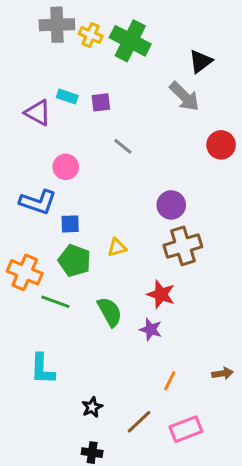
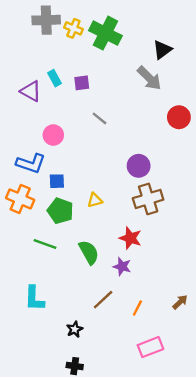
cyan rectangle: (67, 97) -> (54, 78), turned 42
orange cross: (25, 272) -> (20, 199), moved
brown arrow: (223, 373) -> (180, 302), turned -35
brown line: (139, 422) -> (103, 300), moved

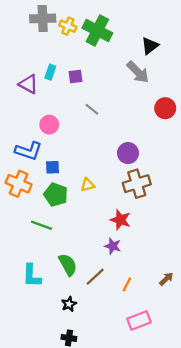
cyan rectangle: (54, 78) -> (50, 72), turned 48
green semicircle: (89, 252) -> (68, 265), moved

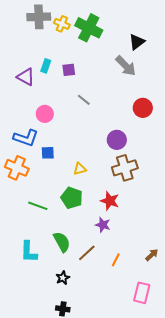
red circle: (165, 108) -> (143, 108), moved
green pentagon: (56, 195) -> (72, 198), moved
pink rectangle: (139, 320) -> (142, 293), moved, turned -55

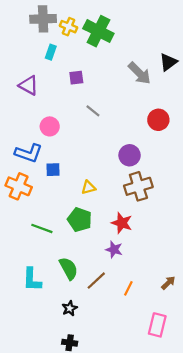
black triangle: (137, 42) -> (168, 62), moved
cyan rectangle: (46, 66) -> (51, 52), moved

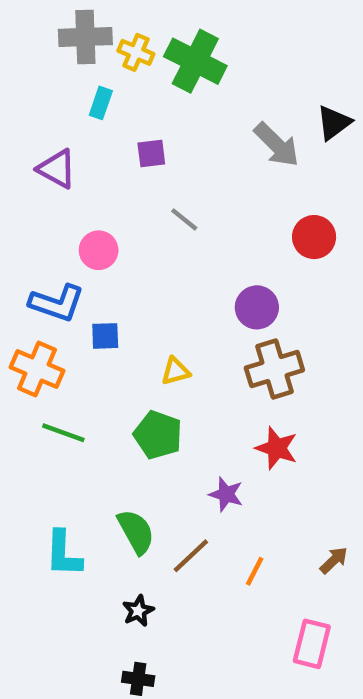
red star: (122, 223) -> (277, 448), moved
green line: (42, 228) -> (63, 433), moved

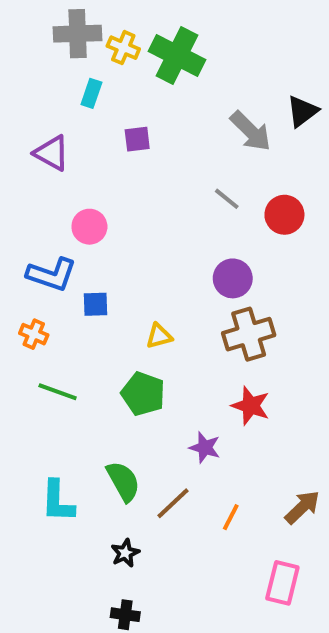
gray line: (184, 219) -> (227, 199), moved
orange cross: (37, 369) -> (34, 334), size x0.6
brown arrow: (334, 560) -> (302, 507), size x1.4

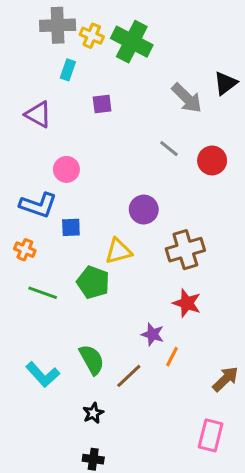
purple circle: (233, 278) -> (144, 210), moved
yellow triangle: (159, 336) -> (118, 251), size x1.4
green pentagon: (143, 394) -> (93, 282), moved
cyan L-shape: (58, 501) -> (43, 374), turned -44
orange line: (231, 517) -> (172, 357), moved

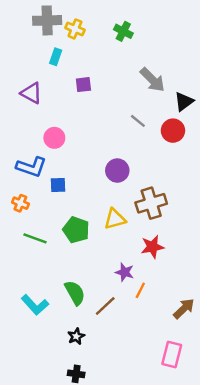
green cross: (132, 42) -> (123, 31), moved, size x0.6
black triangle: (225, 83) -> (184, 102), moved
yellow triangle: (118, 251) -> (115, 219), moved
red star: (187, 303) -> (152, 247), turned -30

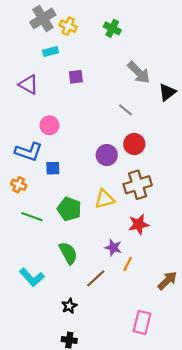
gray cross: (47, 20) -> (43, 18), turned -30
cyan rectangle: (56, 57) -> (51, 51), turned 56
red circle: (173, 131) -> (134, 144), moved
green semicircle: (75, 293) -> (68, 253), moved
pink rectangle: (172, 354) -> (142, 322), moved

